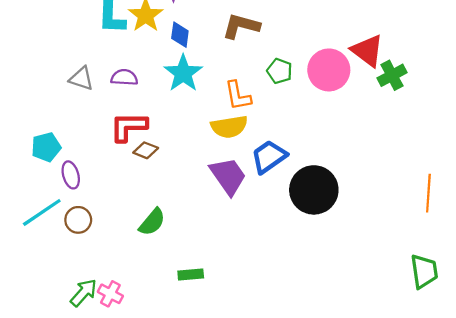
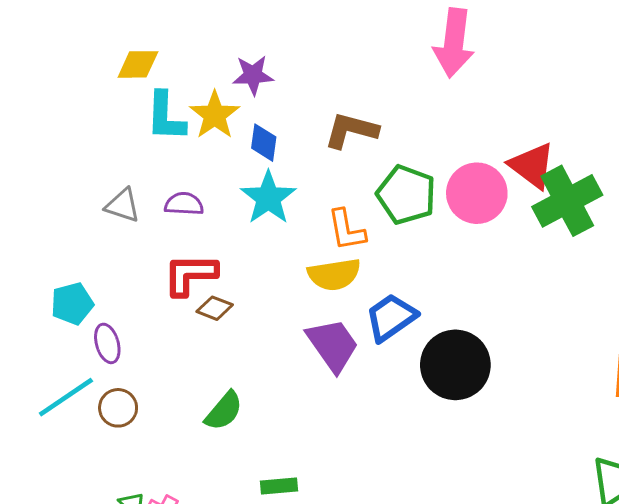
green pentagon: (280, 71) -> (406, 195), size x1.6
green cross: (392, 75) -> (567, 201), size x1.6

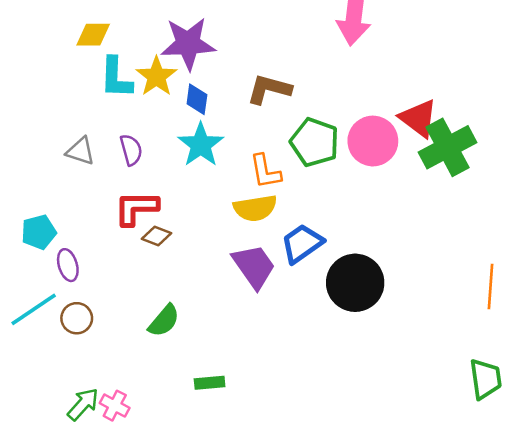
purple star: (253, 75) -> (188, 44), size x1.6
purple semicircle: (184, 204) -> (131, 150), turned 72

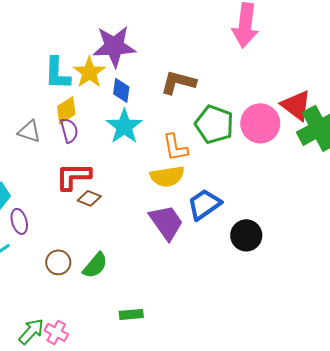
yellow diamond: (93, 35) -> (66, 110), moved, turned -32
black circle: (355, 283) -> (246, 235), size x0.7
brown circle: (77, 318) -> (58, 262), moved

